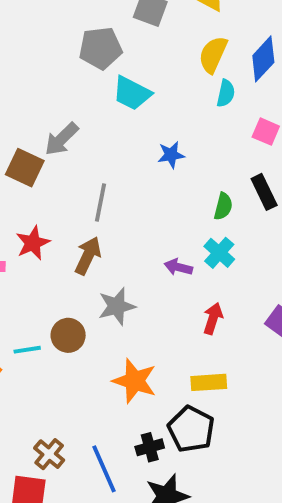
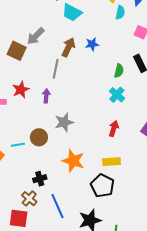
brown arrow: (88, 256) -> (68, 47), moved
purple arrow: (178, 267) -> (46, 96), moved, turned 80
black cross: (150, 447) -> (40, 179), moved

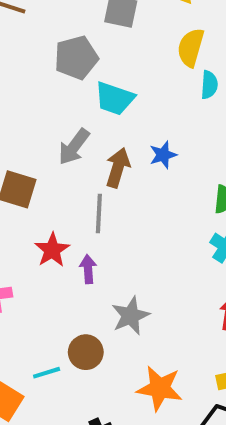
gray arrow: (36, 36) -> (74, 147), moved
red star: (21, 90) -> (52, 250), moved

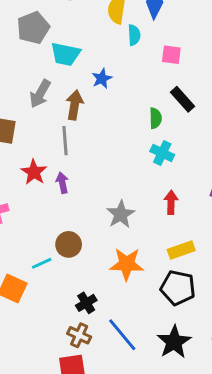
blue star: (163, 155) -> (102, 79), moved
gray star: (131, 316) -> (121, 214), moved

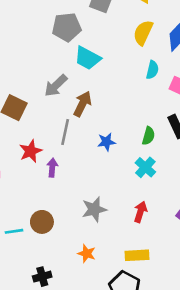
cyan semicircle: (134, 35) -> (152, 70), moved
blue star: (102, 79) -> (106, 142), moved
orange star: (127, 264) -> (87, 254), size x0.6

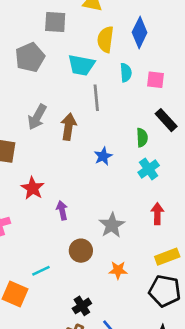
cyan trapezoid: (88, 58) -> (81, 65), moved
gray line: (65, 132) -> (96, 98), moved
cyan cross: (145, 167) -> (149, 169), turned 30
purple arrow: (52, 168) -> (62, 210), moved
brown circle: (42, 222) -> (81, 251), moved

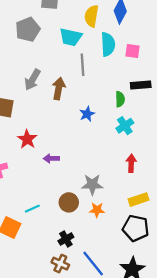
cyan semicircle: (126, 73) -> (108, 44), size x1.5
black rectangle: (166, 120) -> (141, 85), turned -54
purple arrow: (62, 210) -> (51, 158), turned -80
gray star: (112, 225) -> (92, 184), moved, turned 30
brown circle: (81, 251) -> (69, 202), moved

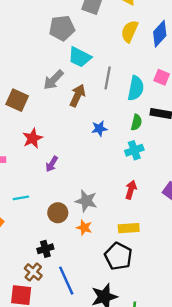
cyan trapezoid: (71, 37) -> (80, 57), moved
cyan semicircle: (108, 44) -> (136, 88), moved
purple arrow: (51, 158) -> (52, 164), turned -72
cyan line: (32, 209) -> (21, 198), moved

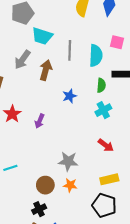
purple arrow: (52, 164) -> (40, 121), moved
red arrow: (131, 190) -> (106, 145), turned 119
brown circle: (58, 213) -> (45, 185), moved

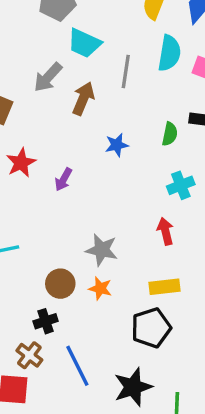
cyan semicircle: (96, 56) -> (169, 53), moved
cyan cross: (103, 110) -> (181, 185), moved
red arrow: (106, 145) -> (165, 231), turned -147
black pentagon: (104, 205) -> (151, 328), turned 30

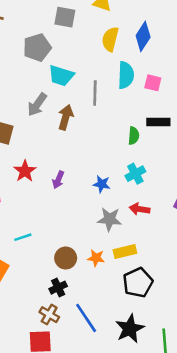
blue star: (117, 145) -> (102, 184), moved, turned 30
cyan cross: (181, 185) -> (135, 174), moved
red arrow: (165, 231) -> (140, 209), turned -60
gray star: (102, 250) -> (110, 219), moved
yellow rectangle: (164, 287) -> (125, 252), moved

